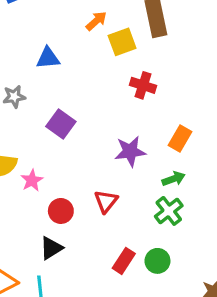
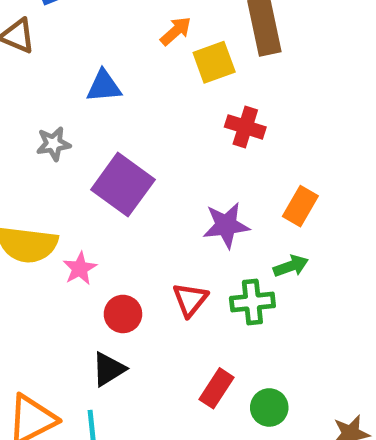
purple square: (61, 124) -> (123, 185), size x1.4
green cross: (169, 211) -> (252, 302), moved, turned 32
green circle: (157, 261) -> (269, 407), moved

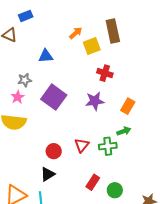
purple star: (226, 225) -> (95, 101), moved
pink star: (80, 268) -> (18, 97), moved

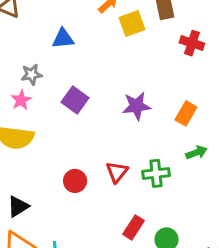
red cross: (105, 73) -> (192, 43), moved
purple square: (54, 97) -> (75, 100), size x0.7
green arrow: (124, 131) -> (196, 152), moved
black triangle: (48, 174) -> (18, 206), moved

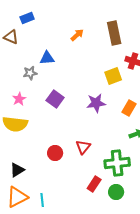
yellow square: (132, 24) -> (113, 76), moved
gray star: (32, 75) -> (30, 73), moved
green cross: (156, 173) -> (117, 163), moved, size x1.4

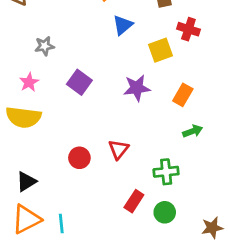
blue triangle: (47, 58) -> (123, 25), moved, turned -35
green cross: (117, 163) -> (166, 172), size x0.7

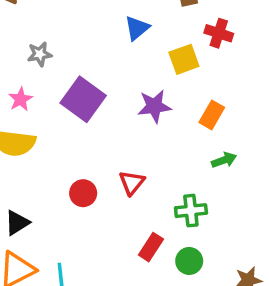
purple square: (79, 82) -> (83, 99), size x1.4

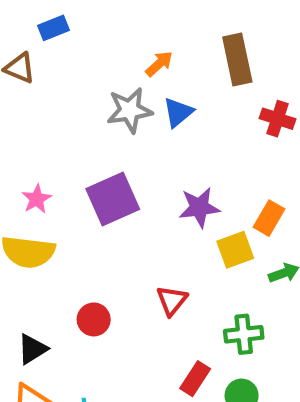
gray star: (40, 54) -> (130, 110), moved, size x1.5
yellow square: (184, 59) -> (235, 250), moved
purple square: (83, 99) -> (113, 199), turned 30
red circle: (83, 193) -> (94, 319), moved

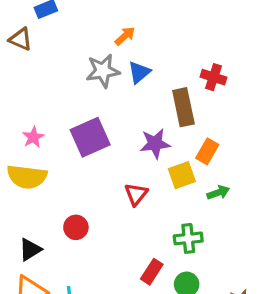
brown rectangle: (237, 60) -> (183, 107), moved
red triangle: (172, 300) -> (136, 194), moved

